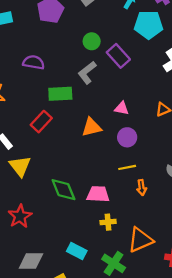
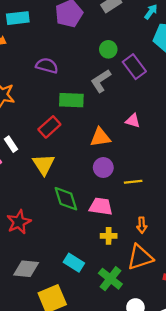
purple circle: (127, 137) -> (103, 168), moved
yellow triangle: (20, 166) -> (44, 164), moved
orange arrow: (142, 188) -> (142, 225), moved

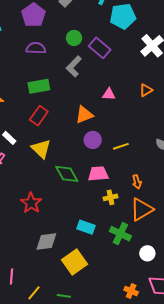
purple semicircle: (47, 66) -> (36, 48), moved
green rectangle: (71, 100) -> (39, 86), moved

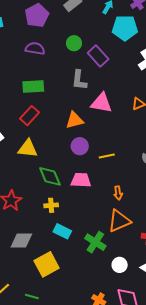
gray L-shape: (74, 66) -> (79, 80), moved, turned -45
pink triangle: (109, 94) -> (101, 103), size x1.6
yellow triangle: (41, 149) -> (28, 149), turned -45
yellow cross: (110, 197) -> (51, 205), moved

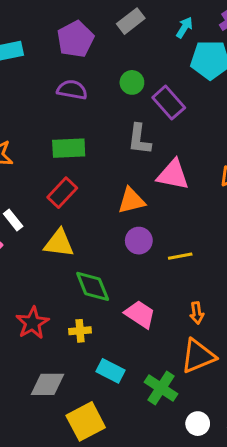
pink trapezoid: (81, 180) -> (140, 314), moved, turned 30
yellow cross: (51, 205) -> (80, 331), moved

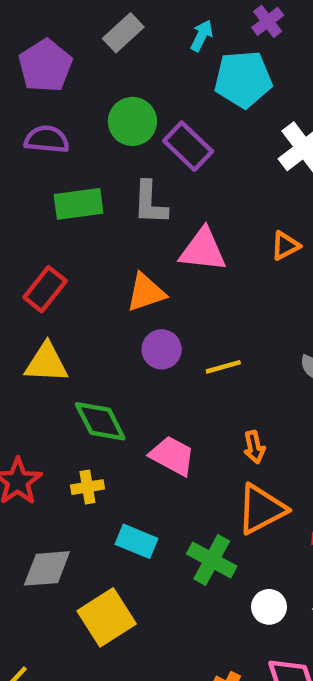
green circle: (132, 82) -> (132, 121), size x1.4
green rectangle: (69, 148) -> (79, 204), moved

